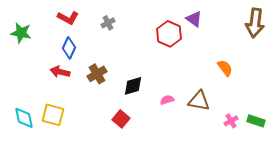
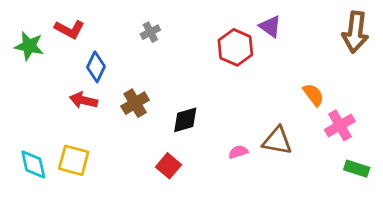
red L-shape: (68, 18) -> (70, 29), moved
pink semicircle: (167, 100) -> (238, 152), moved
pink cross: (231, 121) -> (340, 125), moved, size x1.5

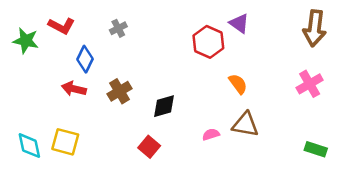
gray cross: (150, 32) -> (118, 28), moved
orange semicircle: (313, 95) -> (238, 84), moved
pink cross: (340, 125) -> (310, 84), moved

